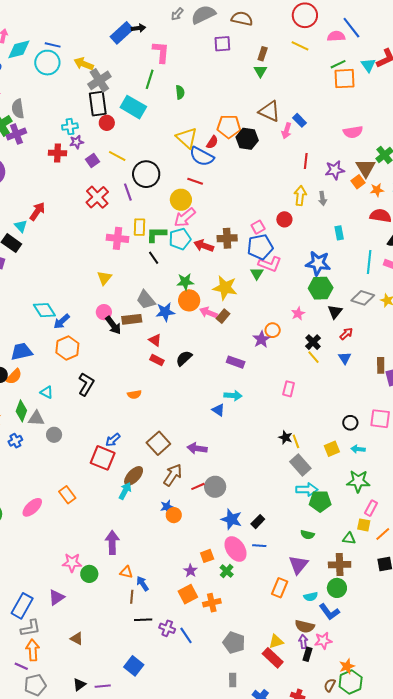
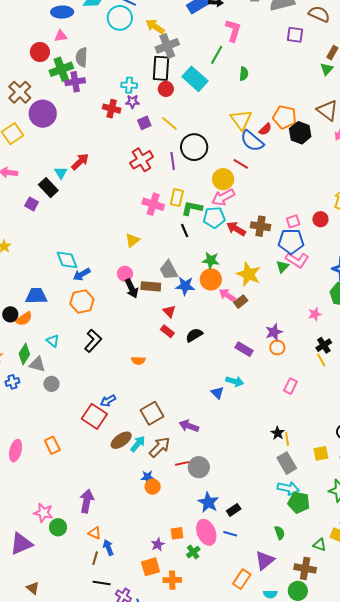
orange circle: (273, 330) -> (277, 348), moved
cyan arrow: (125, 491) -> (138, 444), moved
pink ellipse: (32, 507) -> (16, 451), turned -45
green semicircle: (307, 535) -> (280, 533), turned -136
purple triangle: (56, 597) -> (21, 544), size x1.4

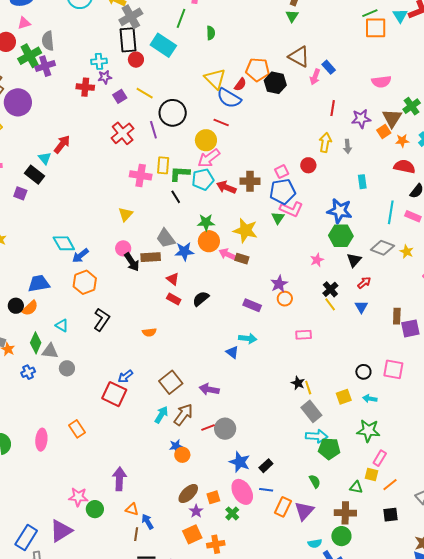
brown rectangle: (241, 302) -> (242, 259), turned 64
pink rectangle: (290, 386) -> (304, 335), turned 70
brown ellipse: (121, 440) -> (188, 494), moved
orange rectangle: (242, 579) -> (283, 507), moved

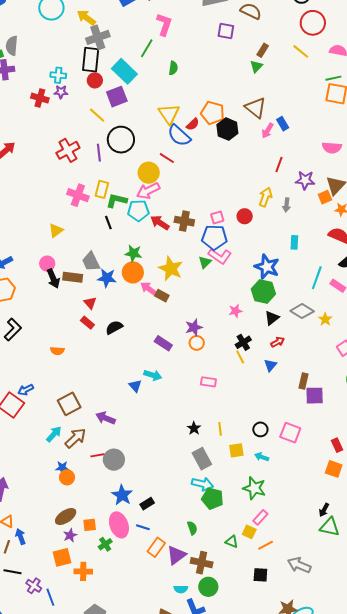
purple square: (120, 96) -> (117, 97), moved, size x1.5
yellow line: (308, 388) -> (220, 429), moved
brown cross: (345, 513) -> (202, 563), moved

